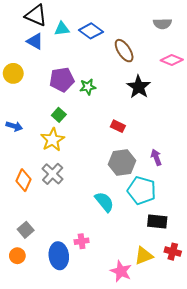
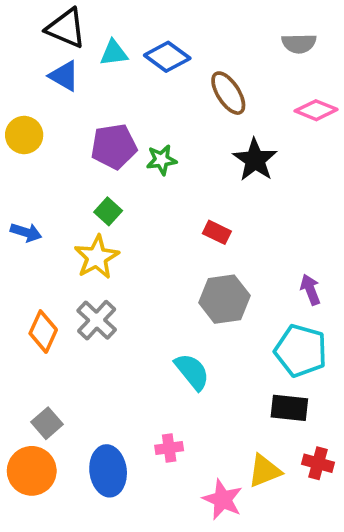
purple arrow: (156, 157) -> (310, 290), moved
cyan pentagon: (142, 190) -> (301, 351), moved
pink cross: (82, 241) -> (169, 448), moved
orange circle: (17, 256) -> (32, 471), size x1.6

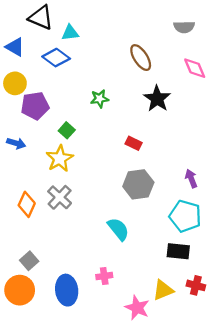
blue diamond: (167, 57) -> (56, 58), moved
blue triangle: (64, 76) -> (15, 47), moved
pink diamond: (316, 110) -> (195, 68), turned 45
purple pentagon: (114, 146) -> (35, 106), moved

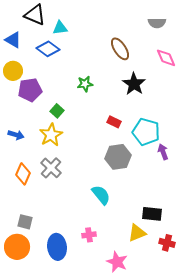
blue arrow: (16, 143) -> (16, 135), moved
cyan pentagon: (185, 216) -> (146, 132), moved
gray square: (29, 261) -> (25, 222), turned -35
yellow triangle: (163, 290) -> (137, 233), moved

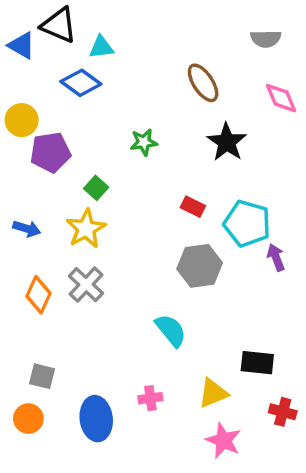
blue triangle: (13, 40) -> (22, 45), moved
yellow triangle: (137, 233) -> (213, 393), moved
orange circle: (17, 247) -> (28, 419), size x0.7
pink star: (117, 262) -> (223, 441), moved

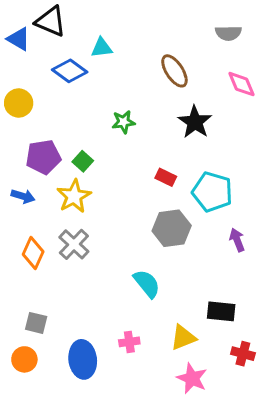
cyan triangle: (101, 47) -> (102, 48), moved
purple pentagon: (50, 152) -> (43, 157), moved
purple arrow: (276, 257) -> (237, 240), moved

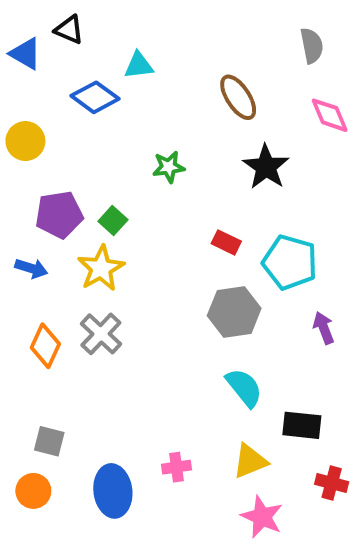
black triangle: (51, 21) -> (69, 30), size x0.7
gray semicircle: (228, 33) -> (312, 46), turned -100
cyan semicircle: (147, 284) -> (244, 388), moved

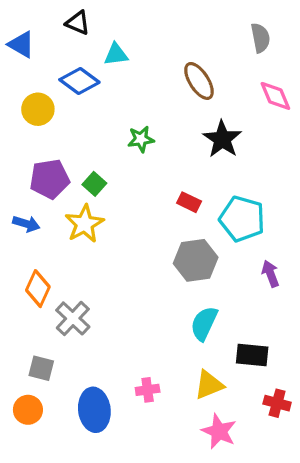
black triangle: (69, 30) -> (78, 23), moved
yellow circle: (25, 141) -> (38, 109), moved
gray cross: (101, 334) -> (73, 318), moved
cyan semicircle: (244, 388) -> (204, 323), turned -116

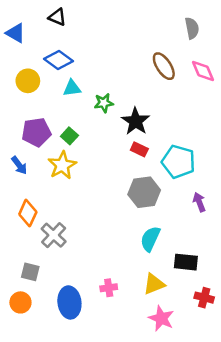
cyan triangle: (116, 54) -> (72, 88), moved
brown ellipse: (199, 81) -> (164, 66), moved
black star: (222, 139) -> (136, 121), moved
blue arrow: (26, 224) -> (19, 165), turned 36

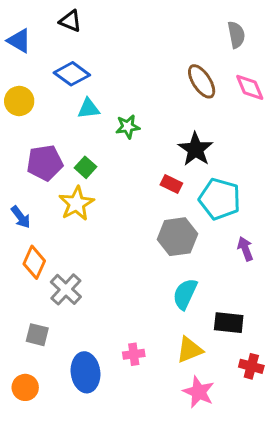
yellow circle: (28, 81) -> (19, 101), moved
black star: (136, 121) -> (196, 149), moved
blue arrow: (19, 165) -> (21, 217), moved
orange circle: (20, 302) -> (25, 387), moved

